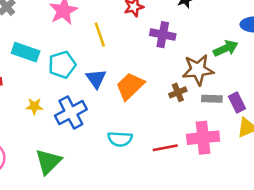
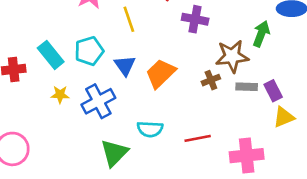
green arrow: (226, 48) -> (261, 34), turned -45
cyan rectangle: (26, 52) -> (51, 55), moved, turned 32
pink cross: (203, 138) -> (247, 156), moved
green triangle: (48, 162) -> (114, 153), moved

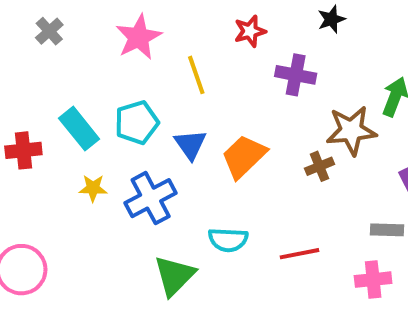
gray rectangle: (247, 87) -> (387, 230), moved
pink cross: (247, 156) -> (373, 280), size x0.7

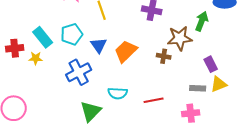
brown cross: (319, 166) -> (164, 56), turned 32
yellow star: (93, 188) -> (36, 58), moved

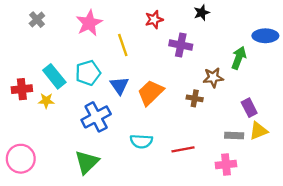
brown star: (180, 38) -> (213, 78), size x0.7
green triangle: (91, 111) -> (87, 162), moved

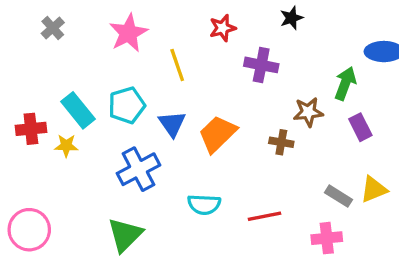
purple rectangle: (249, 108) -> (360, 127), moved
gray rectangle: (234, 135) -> (339, 196), turned 30

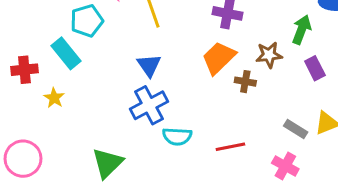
cyan pentagon: (127, 105) -> (87, 21), moved
orange trapezoid: (217, 134) -> (219, 58), moved
yellow star: (66, 146) -> (54, 98), moved, turned 30
blue cross: (139, 169) -> (149, 105), moved
pink cross: (327, 238) -> (285, 166), turned 35

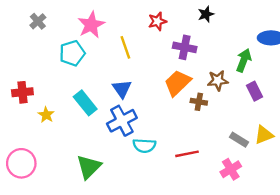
cyan rectangle: (66, 53) -> (85, 103), moved
pink cross: (285, 166) -> (231, 169), turned 30

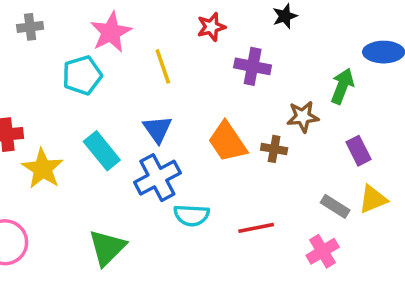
gray cross: (38, 21) -> (30, 27), turned 35
orange trapezoid: (178, 83) -> (227, 142), moved, turned -80
purple rectangle: (254, 91) -> (358, 151), moved
yellow star: (46, 115) -> (43, 169), size x1.6

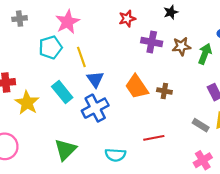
yellow line: (163, 66) -> (81, 57), moved
brown star: (303, 117) -> (181, 46), moved
cyan semicircle: (192, 215) -> (115, 155), moved
pink cross: (323, 251) -> (203, 160), moved

